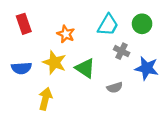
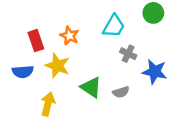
red rectangle: (24, 24) -> (36, 41), moved
green circle: (142, 24) -> (153, 13), moved
green triangle: (85, 68) -> (91, 87), moved

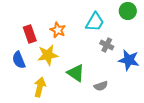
yellow star: (57, 66) -> (48, 55), turned -30
blue semicircle: (23, 72) -> (19, 60), turned 72
gray semicircle: (121, 92) -> (101, 86), moved

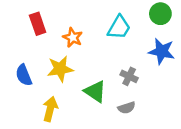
red rectangle: (30, 34) -> (38, 24), moved
gray cross: (107, 45) -> (129, 76), moved
blue star: (129, 60) -> (162, 51), moved

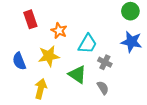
cyan trapezoid: (119, 28) -> (88, 44), moved
gray semicircle: (127, 108) -> (103, 88), turned -104

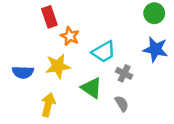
red rectangle: (30, 19) -> (49, 17), moved
cyan trapezoid: (88, 44) -> (104, 52), turned 30
blue semicircle: (19, 61) -> (23, 72), turned -66

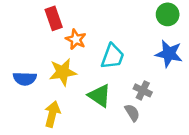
cyan trapezoid: (104, 52) -> (113, 56), turned -40
gray cross: (124, 73) -> (143, 90), moved

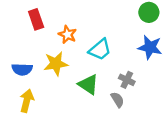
red rectangle: (54, 18) -> (36, 19), moved
cyan trapezoid: (113, 56) -> (100, 50), turned 30
yellow arrow: (52, 114) -> (27, 101), moved

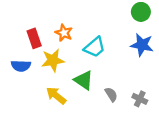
red rectangle: (36, 19) -> (34, 38), moved
gray cross: (127, 80) -> (140, 99), moved
yellow arrow: (27, 101) -> (56, 96), moved, turned -65

